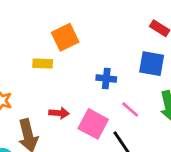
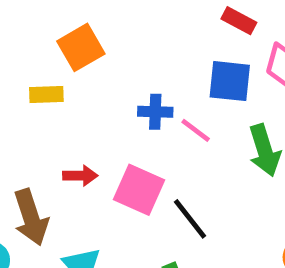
pink line: (130, 109) -> (196, 130), moved

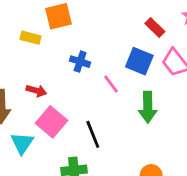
blue cross: (155, 112) -> (80, 62), moved
pink square: (139, 190) -> (52, 122), moved

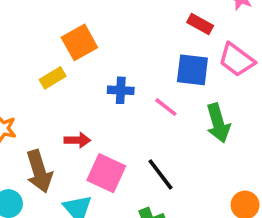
yellow rectangle: (31, 38) -> (53, 78), turned -30

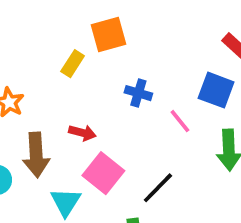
yellow rectangle: (53, 78) -> (73, 64), turned -40
black line: (161, 174) -> (158, 188), turned 68

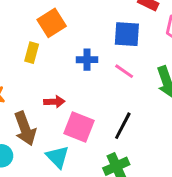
blue square: (216, 90) -> (127, 34), moved

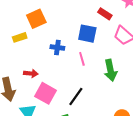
yellow rectangle: (32, 53) -> (20, 37), turned 48
pink line: (124, 71) -> (82, 59), turned 32

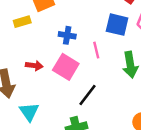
blue square: (87, 34) -> (117, 25), moved
pink square: (46, 93) -> (66, 67), moved

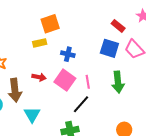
yellow rectangle: (22, 22) -> (40, 43), moved
pink line: (96, 50) -> (88, 82), moved

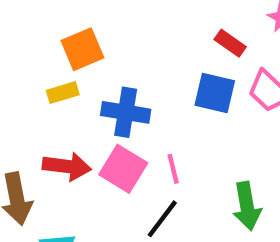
blue cross: (68, 54) -> (126, 112), size x1.5
red arrow: (39, 77) -> (67, 166), size x1.5
green arrow: (118, 82) -> (247, 206), moved

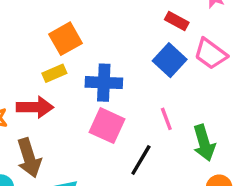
blue square: (215, 93) -> (170, 60), turned 36
red arrow: (67, 166) -> (35, 107), moved
pink line: (173, 169) -> (166, 119), moved

